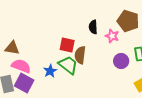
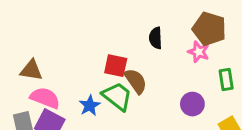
pink star: (112, 36) -> (199, 52), moved
brown semicircle: (80, 55) -> (136, 81), turned 138
purple circle: (121, 61) -> (192, 104), moved

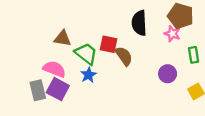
black semicircle: (156, 38) -> (139, 23), size x1.5
brown triangle: (31, 70) -> (63, 38), moved
green trapezoid: (117, 96) -> (86, 54), moved

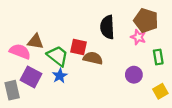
brown semicircle: (124, 56) -> (93, 58), turned -42
pink semicircle: (54, 69) -> (20, 51), moved
purple square: (58, 89) -> (31, 77), moved

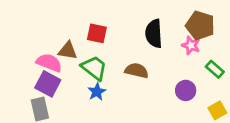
red square: (79, 47) -> (97, 33), moved
green rectangle: (158, 57) -> (215, 69), turned -40
purple square: (31, 77) -> (48, 84), moved

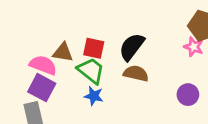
red square: (97, 33) -> (94, 48), moved
black semicircle: (154, 33) -> (132, 47), moved, turned 40
blue star: (97, 92) -> (94, 96), turned -30

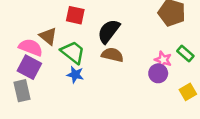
pink star: (194, 47) -> (163, 60), moved
red square: (94, 48) -> (75, 15), moved
brown triangle: (63, 52) -> (48, 36), turned 30

